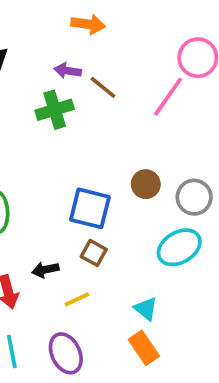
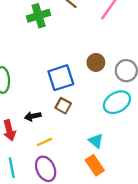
blue square: (90, 208) -> (61, 78), turned -32
yellow line: (77, 299) -> (44, 142), moved

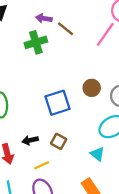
brown square: (63, 106) -> (59, 141), moved
cyan triangle: (96, 141) -> (97, 154), moved

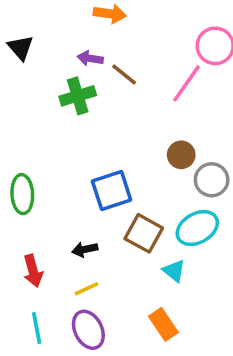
brown circle: (92, 88) -> (181, 155), moved
black arrow: (30, 140) -> (85, 249), moved
brown square: (59, 141) -> (144, 233), moved, size x1.5

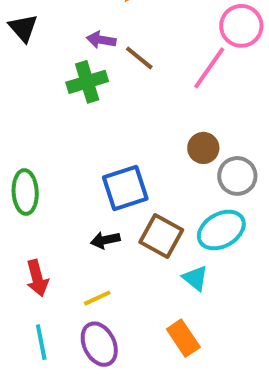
black arrow: (85, 249) -> (105, 240), moved

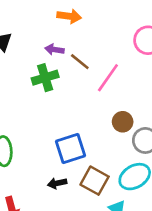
pink line: (209, 68) -> (108, 78), moved

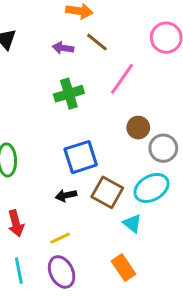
brown line: (80, 62) -> (97, 42), moved
green cross: (45, 78) -> (69, 94), moved

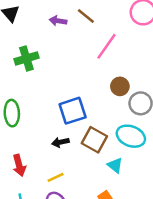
green cross: (69, 94) -> (26, 58), moved
cyan ellipse: (151, 188) -> (131, 136), turned 52

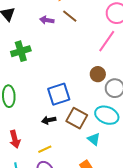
pink line: (107, 46) -> (107, 41), moved

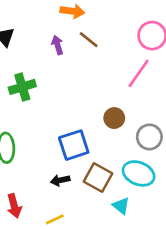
purple arrow: (47, 20) -> (57, 45), turned 64
brown circle: (98, 74) -> (114, 118), moved

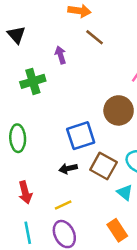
purple arrow: (57, 45) -> (61, 55), moved
brown circle: (114, 118) -> (119, 110), size x1.5

